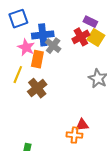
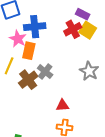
gray cross: (53, 46) -> (45, 72), moved
red triangle: (82, 125) -> (62, 105), moved

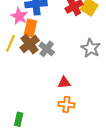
brown cross: (28, 80) -> (30, 44), moved

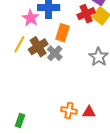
orange rectangle: (30, 28) -> (62, 33), moved
red triangle: (64, 83) -> (89, 112), moved

